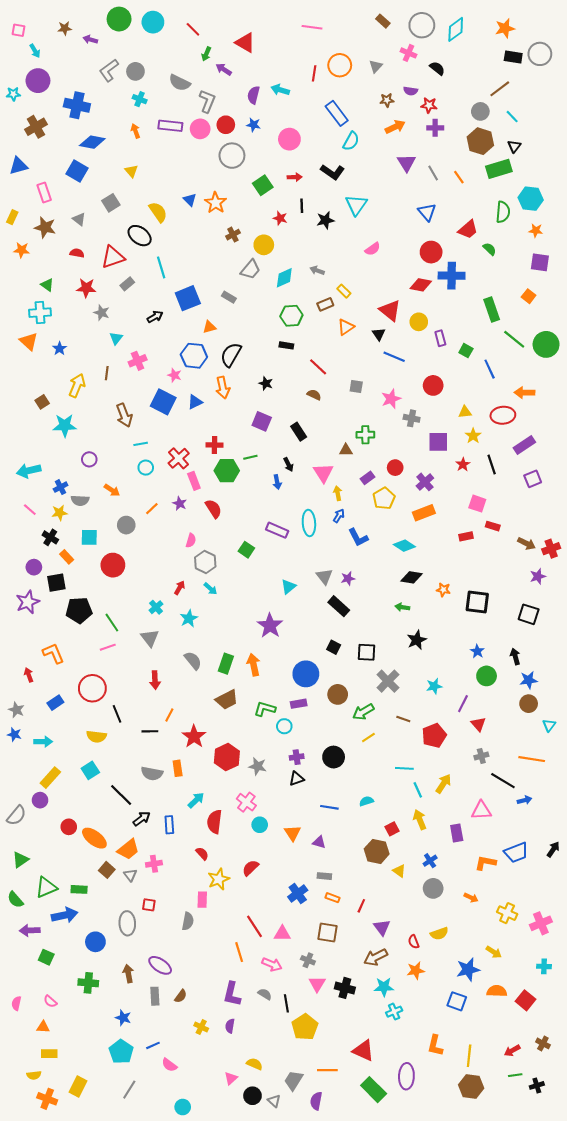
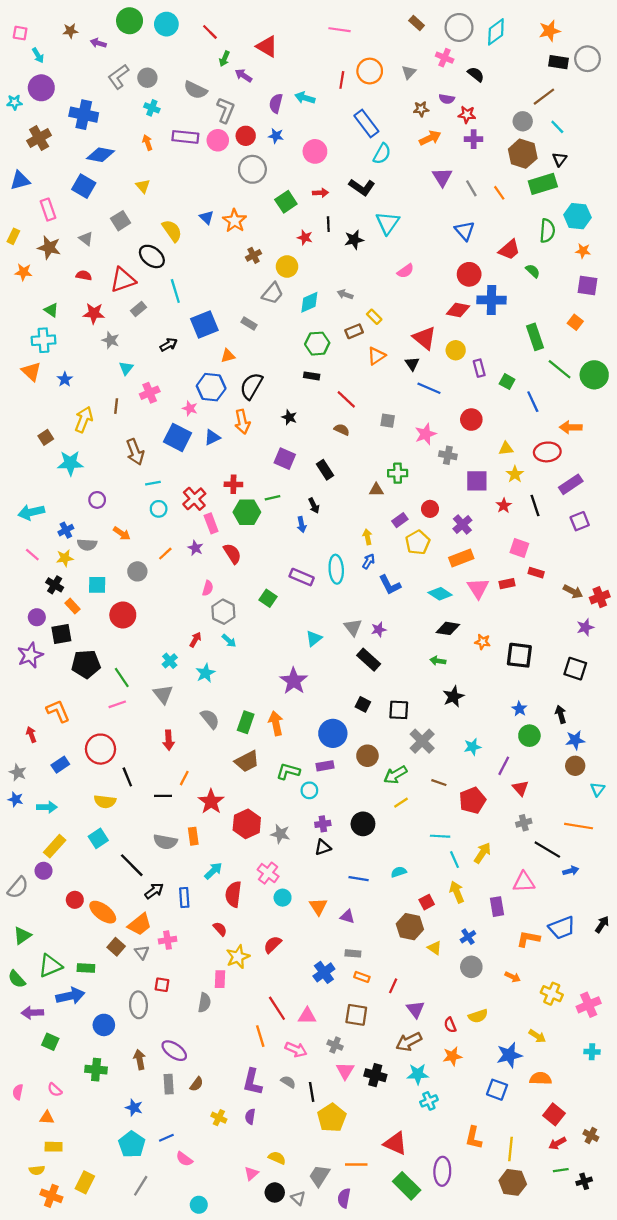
pink triangle: (323, 473) -> (478, 588), moved
red square: (526, 1000) -> (554, 1114), moved

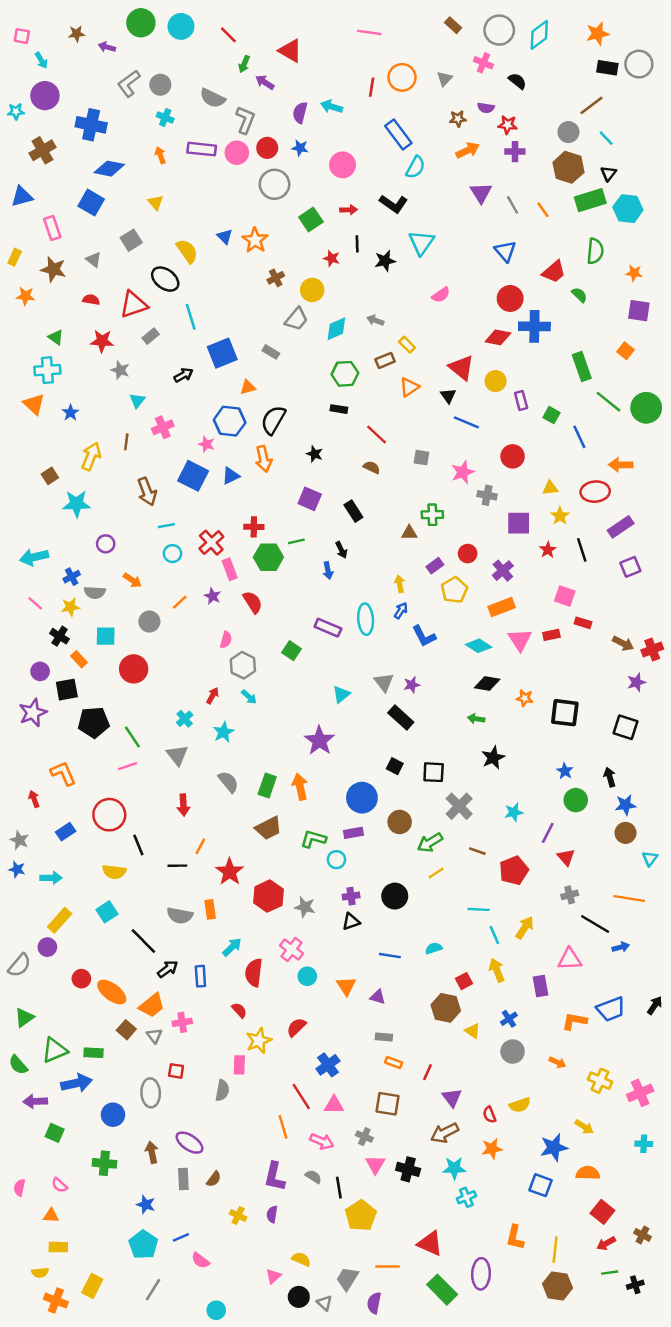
cyan hexagon: (577, 216) -> (628, 209), moved
blue cross: (324, 972) -> (328, 1065), moved

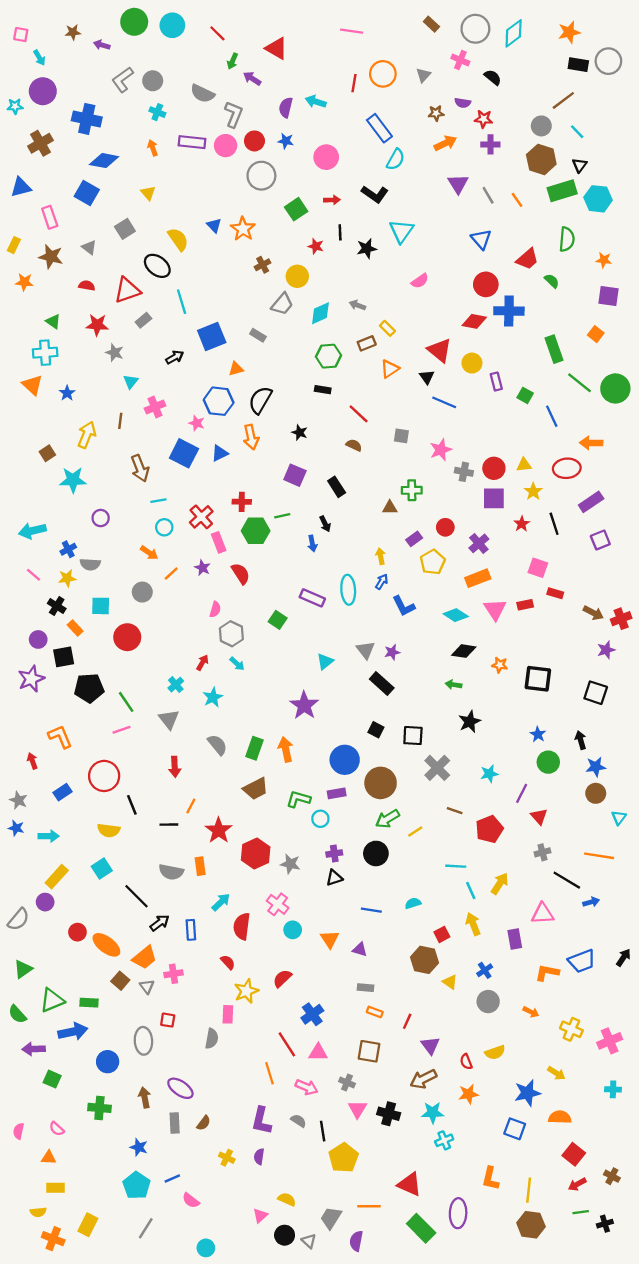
red circle: (513, 456) -> (494, 468), moved
orange arrow: (132, 580) -> (149, 553), moved
brown circle: (400, 822) -> (381, 783), size x1.4
green arrow: (430, 843) -> (387, 819), moved

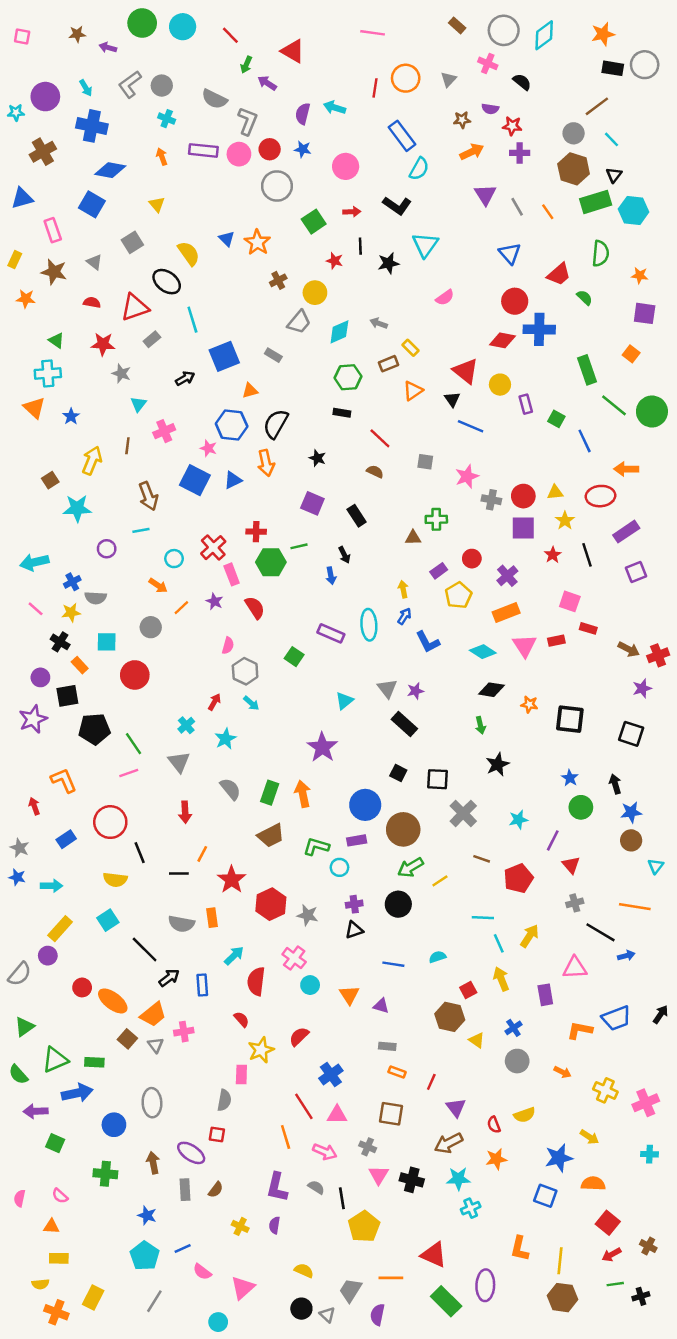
cyan arrow: (39, 58) -> (86, 88), moved
cyan line: (158, 501) -> (141, 530), moved
green arrow: (453, 685) -> (480, 725), turned -112
red square: (168, 1020) -> (217, 1135), moved
pink triangle: (260, 1216) -> (243, 1288), moved, size x1.5

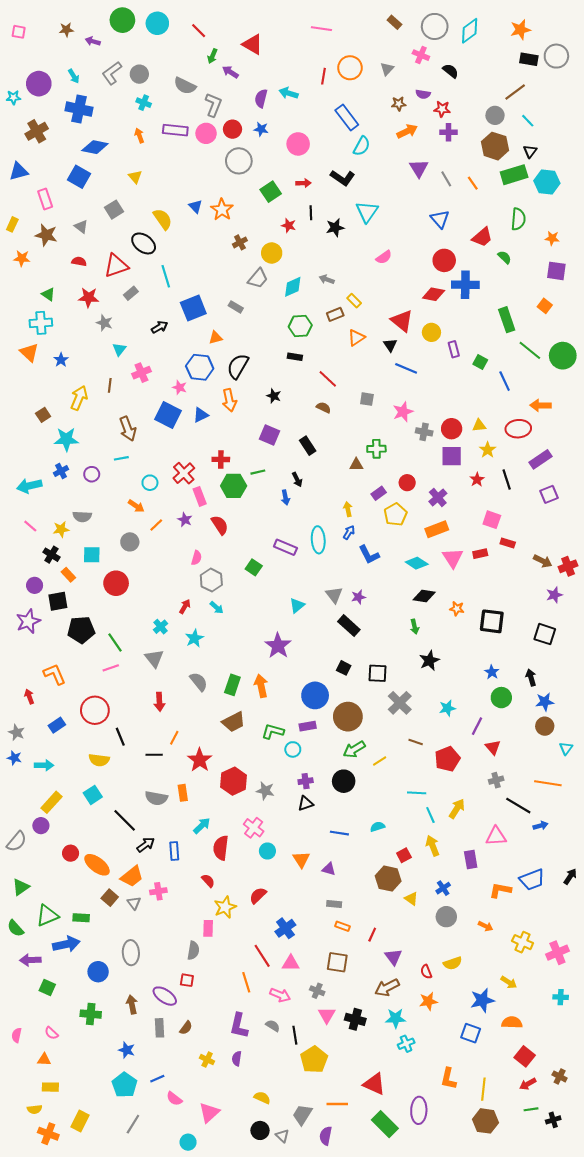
blue cross: (72, 582) -> (61, 471), moved

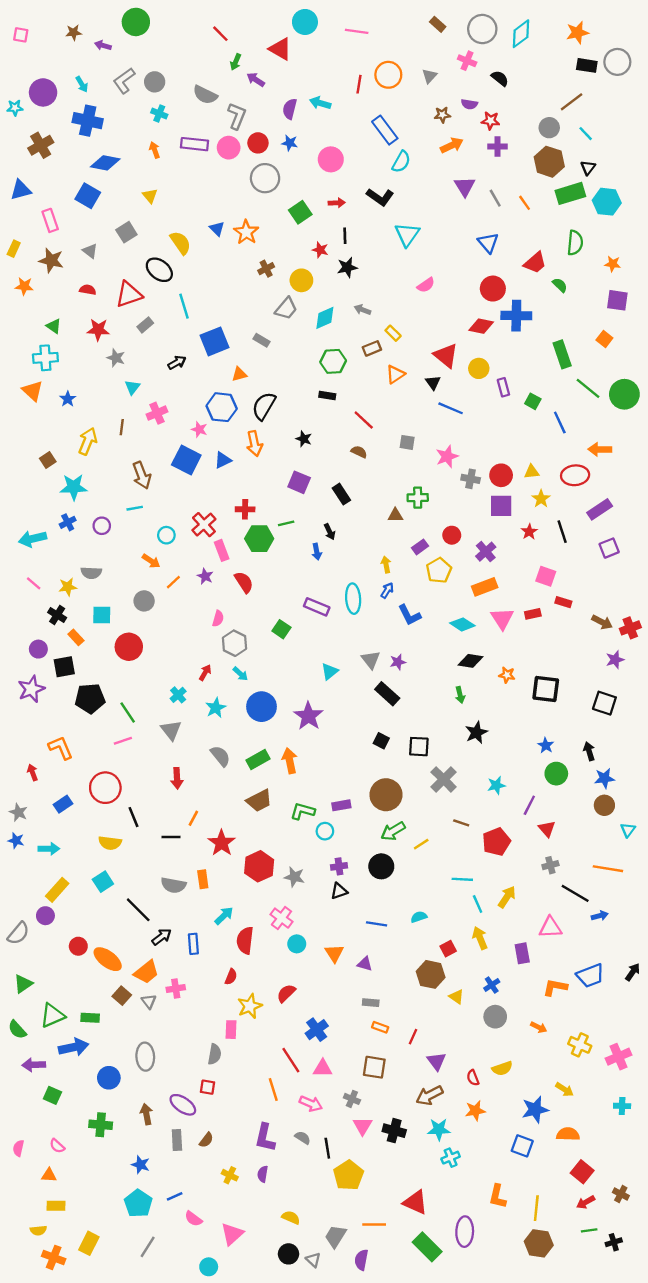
cyan circle: (157, 23) -> (305, 22), moved
black star: (335, 228) -> (347, 267), moved
green rectangle: (232, 685) -> (258, 759), turned 42
blue circle: (315, 695) -> (261, 707), moved
red semicircle: (208, 881) -> (231, 977), turned 64

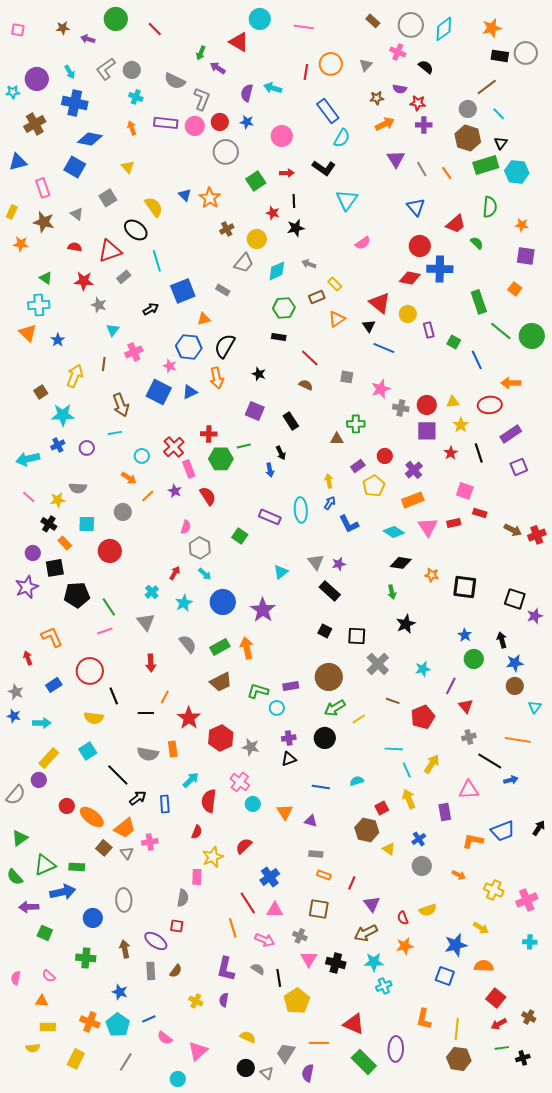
red line: (220, 34) -> (155, 29), moved
purple star: (615, 660) -> (535, 616), moved
orange cross: (54, 1257) -> (90, 1022), moved

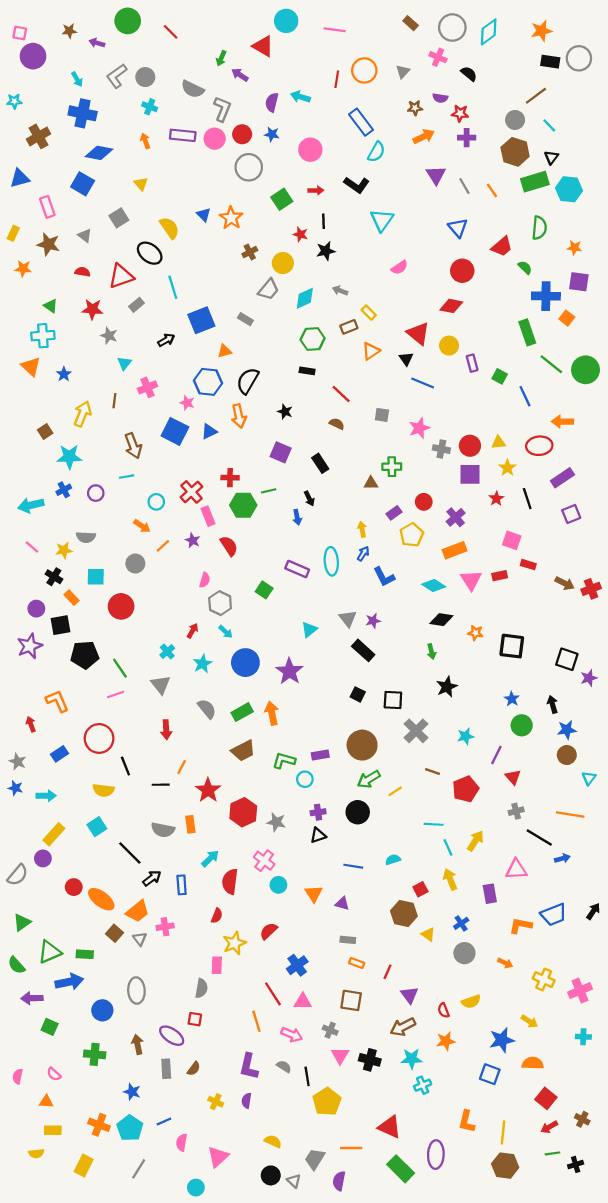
purple circle: (37, 79) -> (33, 56), moved
blue cross: (440, 269) -> (546, 296), moved
pink semicircle: (165, 1038) -> (182, 1142), turned 63

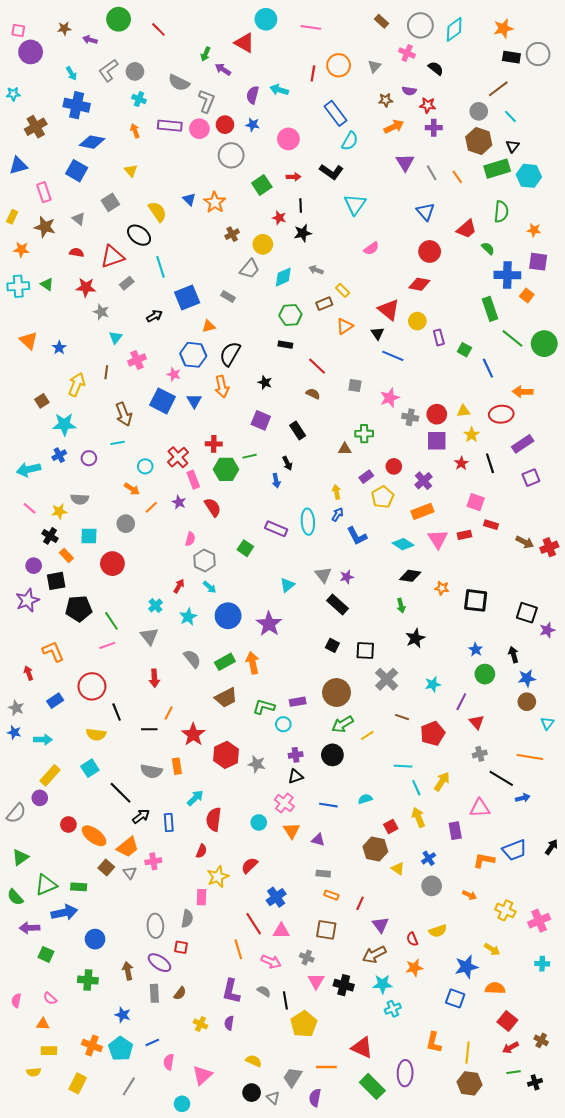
cyan cross: (43, 336) -> (18, 286), moved
blue triangle: (209, 431) -> (194, 401), turned -35
pink cross: (264, 861) -> (284, 803), moved
gray ellipse: (136, 991) -> (155, 926), moved

